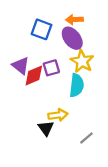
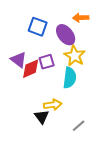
orange arrow: (74, 20) -> (81, 18), moved

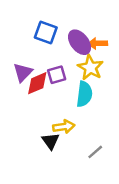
orange arrow: (81, 18) -> (98, 43), moved
purple triangle: (19, 60) -> (23, 72), turned 36

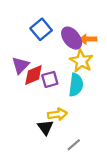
blue square: (46, 33) -> (41, 29), turned 30
purple square: (57, 75) -> (50, 79), moved
gray line: (95, 152) -> (74, 145), moved

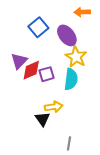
orange arrow: (88, 39) -> (82, 12), moved
gray line: (74, 145) -> (69, 143), moved, turned -40

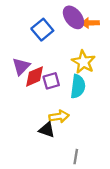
orange arrow: (82, 12) -> (90, 23), moved
purple ellipse: (67, 35) -> (73, 17), moved
black triangle: (42, 119) -> (47, 130), turned -35

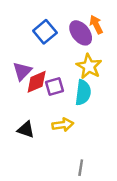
purple ellipse: (73, 17) -> (81, 33), moved
orange arrow: (90, 23) -> (96, 25), turned 66
black triangle: (47, 130) -> (26, 129), moved

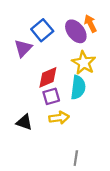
purple triangle: (22, 71) -> (23, 48), moved
red diamond: (37, 82) -> (48, 77), moved
purple square: (54, 87) -> (51, 96), moved

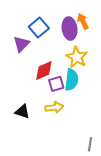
purple ellipse: (76, 31) -> (70, 29), turned 30
purple square: (51, 96) -> (56, 84), moved
gray line: (76, 158) -> (90, 144), moved

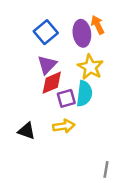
purple triangle: (21, 44) -> (47, 65), moved

